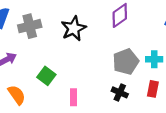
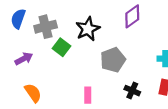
gray pentagon: (126, 62) -> (113, 60), moved
green square: (46, 76) -> (62, 47), moved

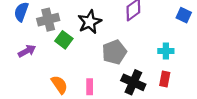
black cross: (132, 91) -> (133, 82), size x1.5
orange semicircle: (33, 93) -> (59, 85), moved

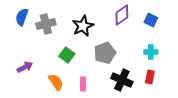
blue square: (184, 15) -> (151, 20), moved
green square: (64, 40) -> (67, 55), moved
purple arrow: (27, 51) -> (25, 67), moved

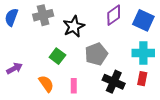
blue square: (151, 20) -> (143, 20), size x1.5
gray cross: (46, 24) -> (43, 15), moved
cyan cross: (151, 52) -> (143, 53), size x1.5

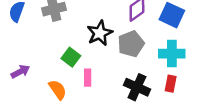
black star: (74, 26) -> (100, 33), moved
gray pentagon: (96, 54) -> (131, 44), moved
pink rectangle: (74, 86) -> (88, 78), moved

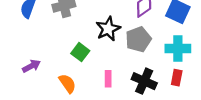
pink rectangle: (88, 78) -> (108, 79), moved

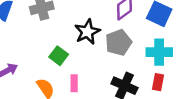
pink rectangle: (108, 79) -> (74, 83), moved

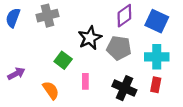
gray pentagon: (119, 43) -> (119, 48), turned 30
pink rectangle: (74, 83) -> (85, 81), moved

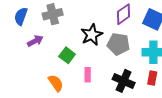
purple arrow: (16, 74) -> (35, 41), moved

